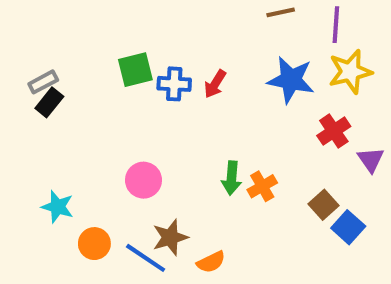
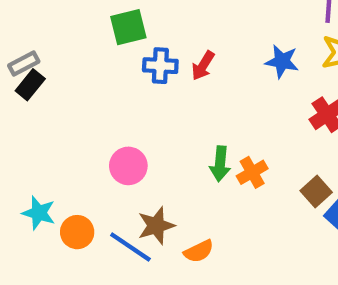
green square: (135, 70) -> (128, 27), moved
blue star: (291, 80) -> (282, 61), size x0.7
cyan star: (58, 207) -> (39, 213), moved

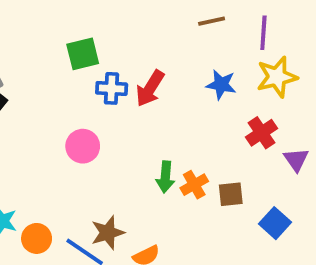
red arrow: (203, 66) -> (150, 88), size x1.4
pink circle: (128, 166) -> (83, 146), moved
brown square: (316, 192) -> (231, 194), moved, turned 36

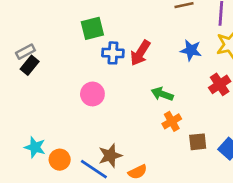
green arrow: (165, 177) -> (162, 94), moved, turned 105
brown square: (231, 194) -> (198, 142), moved

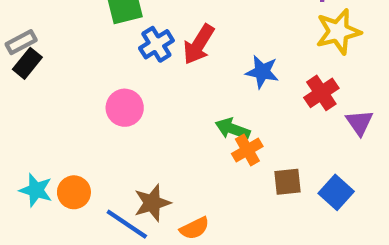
blue star: (191, 50) -> (262, 72), moved
blue cross: (113, 53) -> (156, 44), turned -35
green arrow: (162, 94) -> (233, 129), moved
orange circle: (60, 160) -> (74, 192), moved

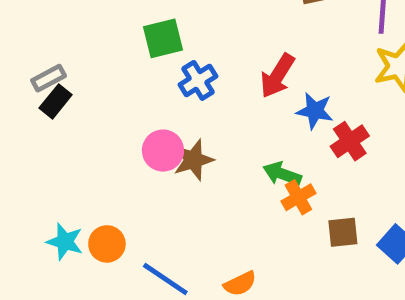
red arrow: (199, 44) -> (277, 76), moved
red cross: (321, 93) -> (350, 141), moved
brown star: (152, 203) -> (193, 160), moved

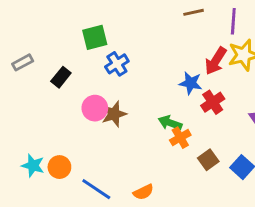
red arrow: (277, 76) -> (216, 61), moved
black rectangle: (56, 101) -> (61, 77), moved
brown square: (343, 232) -> (208, 160), turned -30

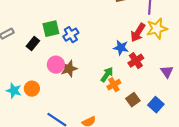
green square: (95, 37) -> (51, 29), moved
green arrow: (170, 123) -> (107, 75), turned 105
cyan star: (33, 166) -> (14, 91), moved
orange circle: (59, 167) -> (32, 89), moved

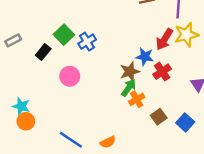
green square: (51, 29) -> (64, 35), turned -30
brown star: (69, 69) -> (130, 72), moved
orange circle: (32, 89) -> (26, 121), moved

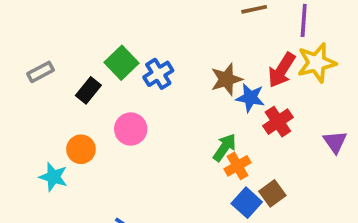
brown star: (130, 72) -> (226, 79), moved
orange circle: (26, 121) -> (81, 149), moved
blue square: (185, 122) -> (247, 203), moved

